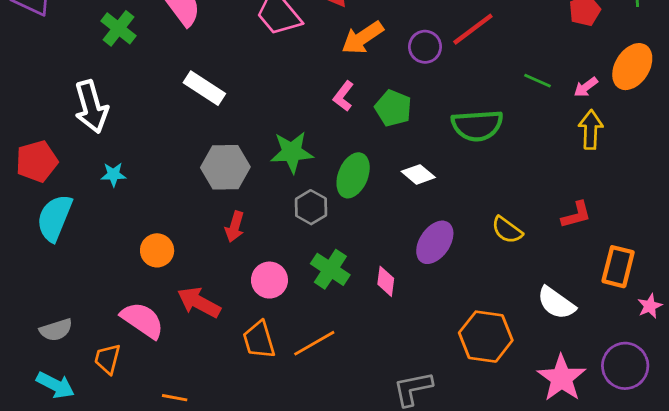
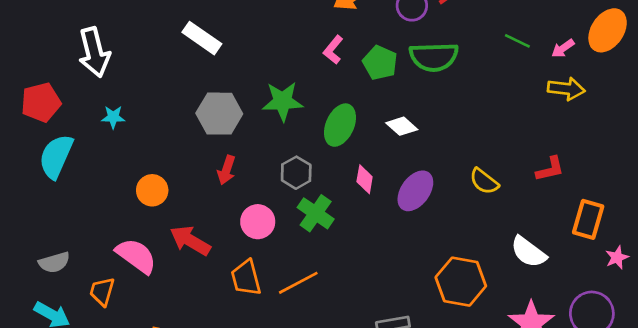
green semicircle: (477, 125) -> (434, 57), moved
yellow arrow: (591, 130) -> (566, 89), turned 93
gray hexagon: (311, 207) -> (296, 173), moved
pink diamond: (386, 281) -> (365, 179), moved

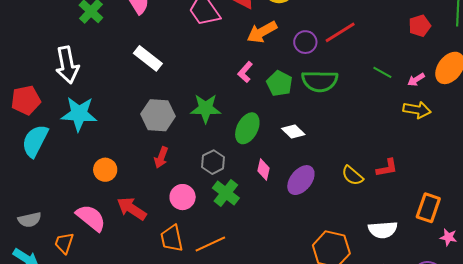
cyan star: (113, 117) -> (79, 114), size x2.0
red L-shape: (550, 169) -> (387, 168), moved
white semicircle: (528, 252) -> (383, 230), turned -44
pink star: (617, 257) -> (448, 237), turned 30

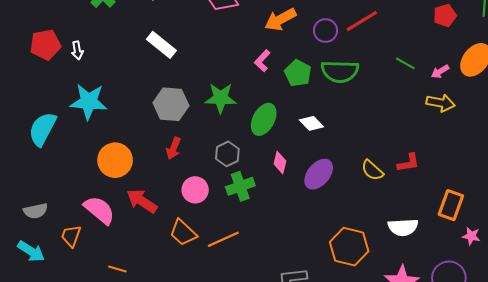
white arrow: (67, 65) -> (77, 50), size x0.5
red pentagon: (26, 100) -> (45, 45), moved
orange circle: (105, 170) -> (115, 160), size x1.4
green cross: (226, 193) -> (240, 186), turned 32
orange trapezoid: (172, 238) -> (183, 233), turned -36

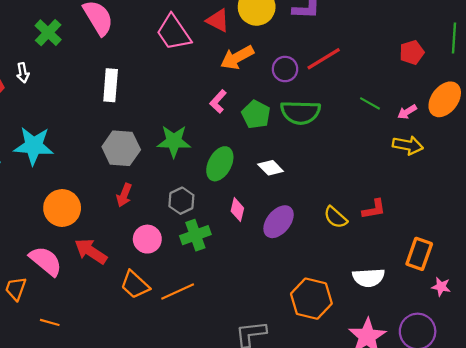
white rectangle: (161, 45) -> (111, 85), turned 56
white arrow: (77, 50) -> (23, 73), moved
orange line: (117, 269) -> (50, 322), moved

